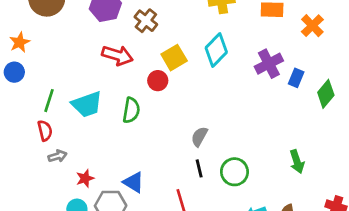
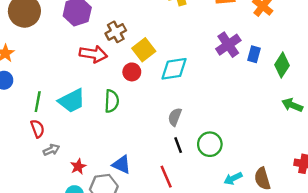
brown cross: (146, 21) -> (116, 32), moved, turned 30
cyan diamond: (216, 50) -> (174, 69), moved, turned 44
green arrow: (297, 162) -> (292, 105), moved, turned 138

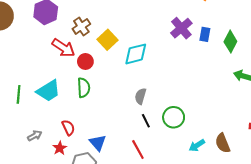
red arrow: (93, 54) -> (63, 48), turned 30
red circle: (132, 72) -> (85, 61), moved
red semicircle: (37, 129) -> (68, 128), moved
blue triangle: (122, 165) -> (98, 143), turned 30

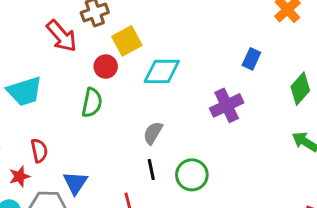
purple cross: (181, 28) -> (227, 105), moved
blue rectangle: (205, 34) -> (251, 59), moved
red circle: (85, 61) -> (106, 67), moved
green semicircle: (84, 88) -> (92, 103), moved

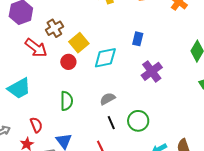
blue rectangle: (251, 59) -> (138, 39), moved
green semicircle: (92, 103) -> (67, 101), moved
gray semicircle: (153, 133) -> (108, 99), turned 42

